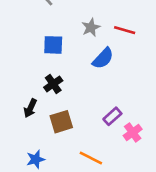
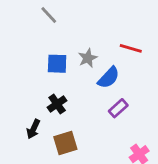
gray star: (91, 27) -> (88, 58), moved
purple rectangle: (112, 116) -> (118, 108), moved

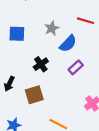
blue square: (57, 64) -> (17, 34), moved
black cross: (57, 104) -> (41, 64), moved

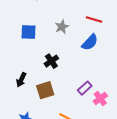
blue semicircle: (68, 44) -> (90, 42), moved
purple rectangle: (76, 67) -> (85, 88), moved

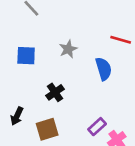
red line: (94, 19) -> (121, 40), moved
blue semicircle: (90, 42) -> (104, 69), turned -60

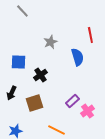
red line: (121, 40) -> (90, 35), turned 63
blue square: (26, 56) -> (18, 62), moved

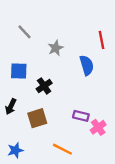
gray line: (22, 11) -> (25, 32), moved
purple rectangle: (72, 101) -> (81, 116), turned 56

